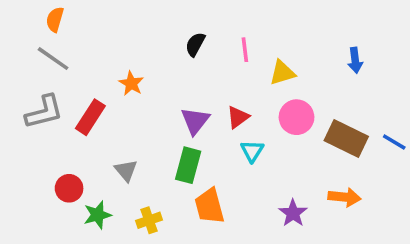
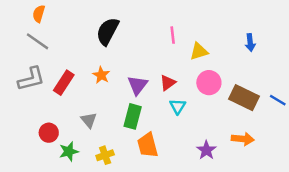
black semicircle: (195, 44) -> (108, 31), moved, size x1.6
orange star: (131, 83) -> (101, 75), moved

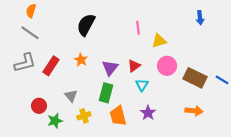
blue arrow: (250, 43) -> (200, 18), moved
purple star: (206, 150) -> (148, 113), moved
yellow cross: (105, 155) -> (84, 116), moved

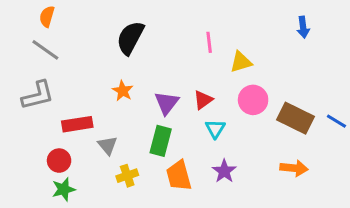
red rectangle: (51, 66) -> (77, 124), moved, turned 48
green star: (55, 121) -> (64, 189), moved

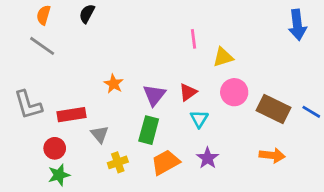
blue arrow: (303, 27) -> (297, 25), moved, size x1.5
black semicircle: (130, 38) -> (87, 14), moved, size x0.6
gray L-shape: (38, 95) -> (28, 105), moved, turned 88
orange trapezoid: (179, 176) -> (165, 162), turned 76

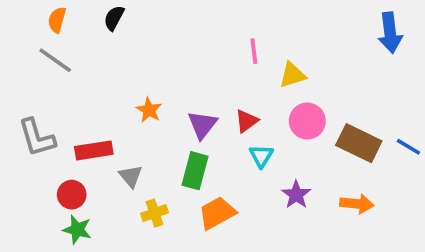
purple star: (208, 158) -> (296, 195), moved
green star: (59, 175) -> (77, 230), turned 30

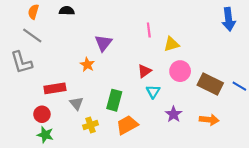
black semicircle: (114, 18) -> (67, 11), turned 64
purple triangle: (202, 125) -> (103, 43), moved
gray L-shape: (37, 138) -> (21, 62), moved

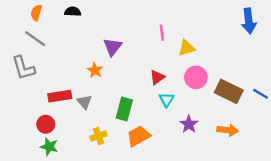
gray triangle: (76, 103) -> (84, 102), moved

